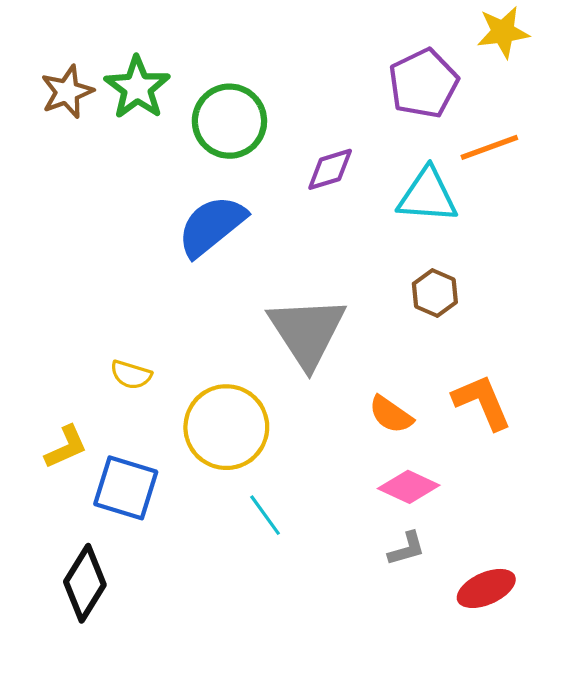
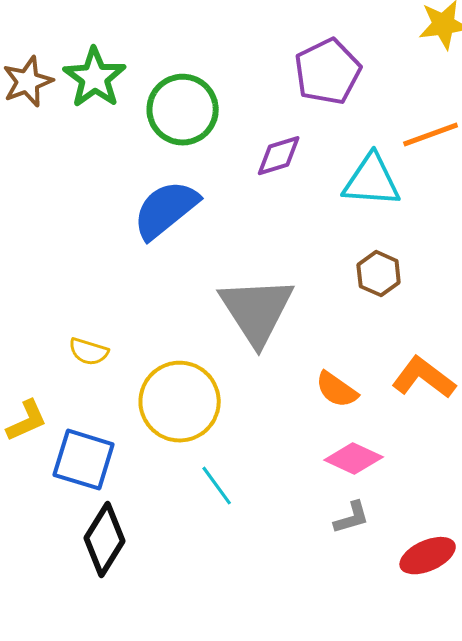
purple pentagon: (423, 83) -> (328, 72), moved
orange L-shape: (482, 402) -> (424, 378), turned -30
black diamond: (85, 583) -> (105, 540), moved

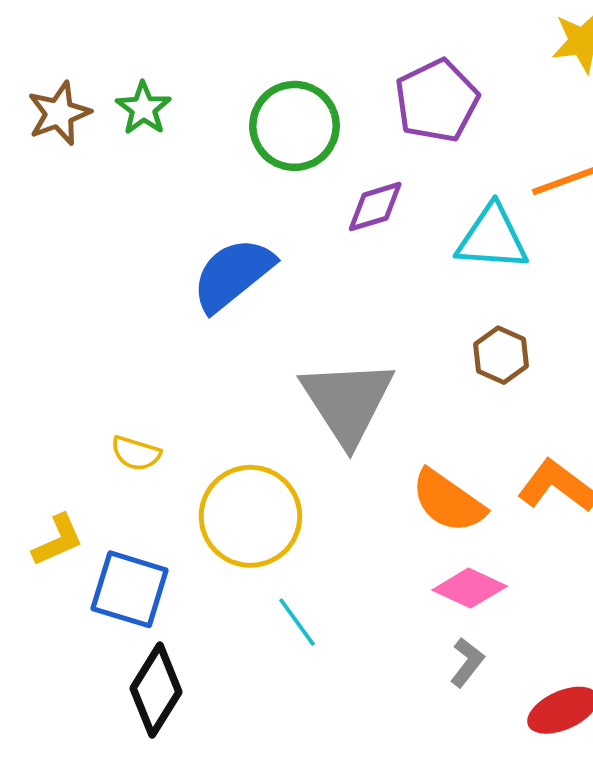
green star: (95, 78) -> (143, 108), size x0.7
green circle: (183, 110) -> (294, 126), moved
orange semicircle: (337, 390) -> (448, 501), size x1.4
gray L-shape: (352, 518) -> (467, 662), turned -36

